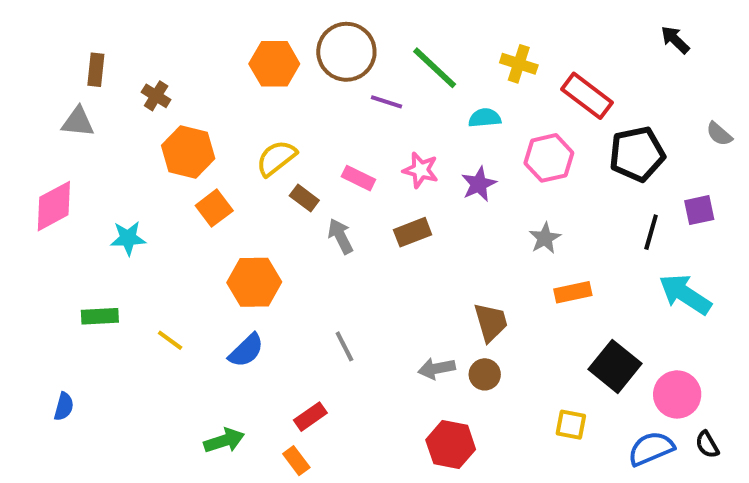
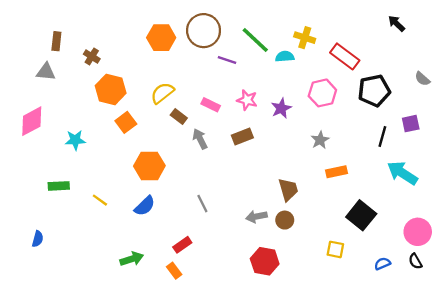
cyan semicircle: (485, 118) -> (285, 56), moved
pink circle: (677, 394) -> (418, 232), moved
blue semicircle: (651, 449) -> (382, 264), size x0.6

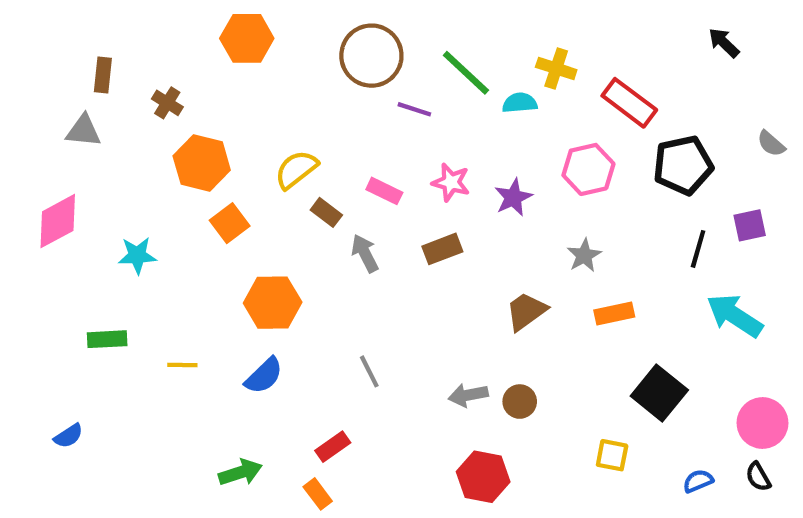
orange hexagon: (161, 38) -> (247, 38), moved
brown trapezoid: (288, 189) -> (526, 311), moved, turned -110
yellow line: (100, 200) -> (182, 365), turned -35
blue semicircle: (38, 239) -> (68, 436), turned 42

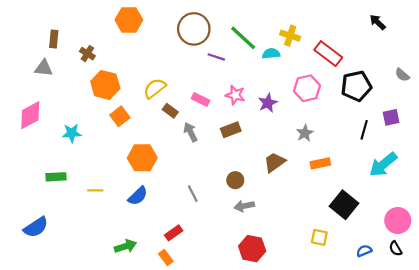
cyan arrow: (735, 316) -> (383, 165), turned -72
brown circle: (520, 402) -> (235, 180), moved
blue semicircle: (68, 436) -> (36, 227), size x1.6

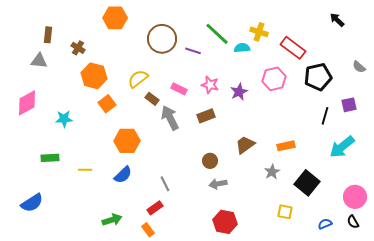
brown circle: (194, 29) -> (162, 39), moved
gray arrow: (190, 132) -> (170, 118), size x1.4
gray star: (305, 133) -> (272, 172), moved
gray line: (193, 194) -> (165, 184), moved

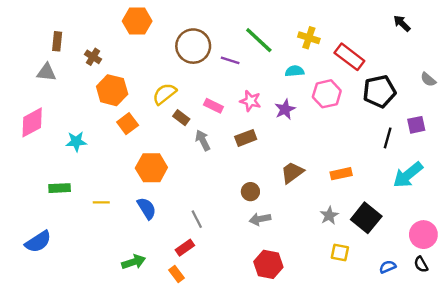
cyan semicircle: (242, 48) -> (295, 71), moved
gray arrow: (170, 118) -> (203, 140), size x0.7
gray star: (272, 172) -> (329, 215), moved
blue semicircle: (123, 175) -> (147, 208), turned -78

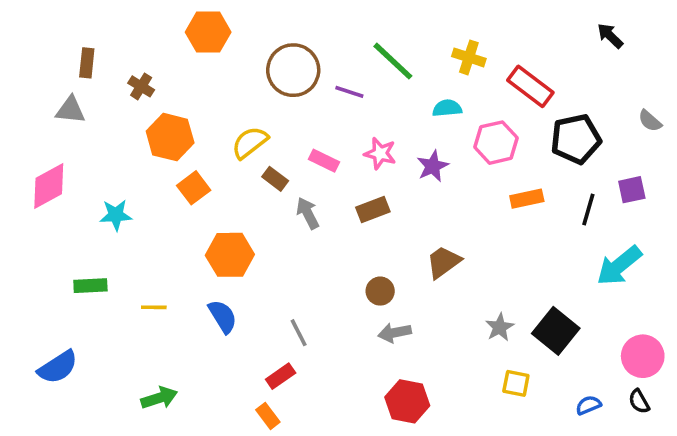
orange rectangle: (341, 174) -> (527, 199), moved
green arrow: (134, 262) -> (159, 398), moved

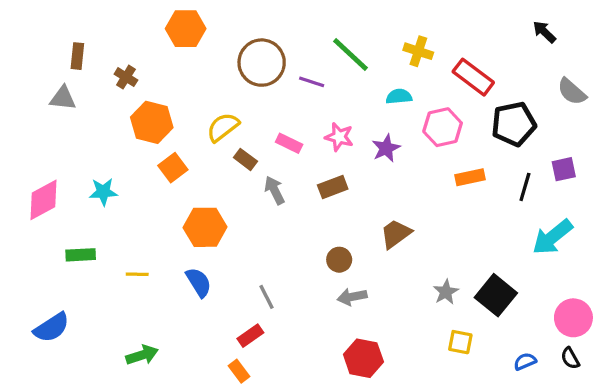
gray semicircle: (650, 121) -> (572, 92), moved, size x1.4
pink diamond: (49, 186) -> (44, 200), moved

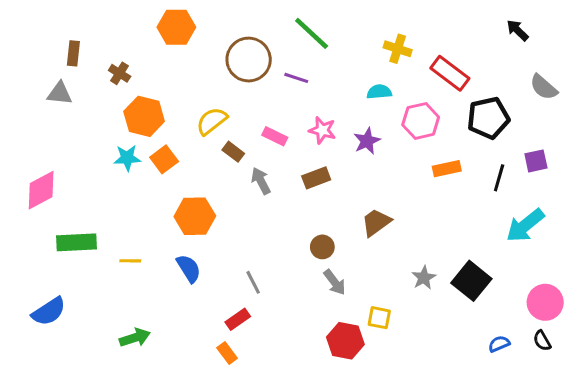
green line: (350, 54) -> (312, 33), moved
cyan star: (103, 192) -> (127, 158), moved
green rectangle: (81, 255) -> (76, 242), size x1.4
gray arrow: (352, 297) -> (335, 282), turned -116
yellow square: (460, 342) -> (379, 318), moved

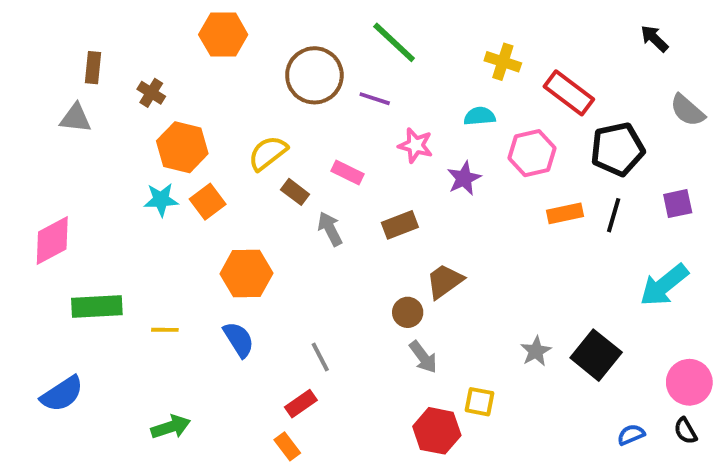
pink star: (322, 130) -> (415, 145), moved
black line: (499, 178) -> (614, 215), moved
brown trapezoid: (376, 222) -> (445, 281), moved

